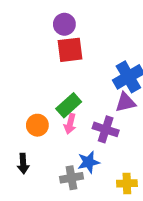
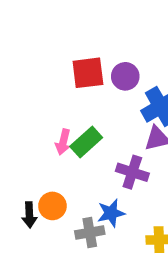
purple circle: (64, 24) -> (125, 76), moved
pink arrow: (70, 124) -> (63, 142), moved
orange circle: (37, 125) -> (52, 206), moved

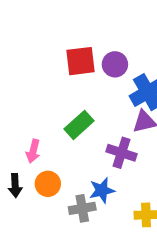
pink arrow: (63, 142) -> (33, 151), moved
black arrow: (29, 215) -> (15, 185), moved

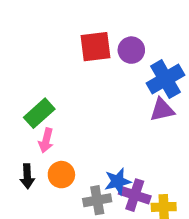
green rectangle: (79, 125) -> (39, 113), moved
purple cross: (121, 153) -> (135, 195), moved

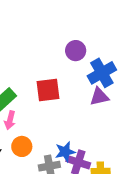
red square: (96, 47) -> (48, 90), moved

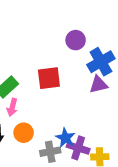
blue star: (65, 152) -> (65, 138), turned -30

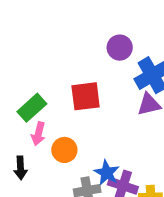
orange circle: (24, 133) -> (64, 150), moved

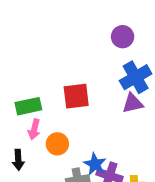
purple circle: (120, 48) -> (123, 37), moved
green rectangle: (32, 108) -> (28, 106), turned 30

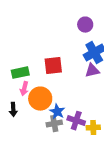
orange circle: (57, 144) -> (40, 99), size x1.5
blue star: (95, 164) -> (57, 112), moved

